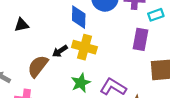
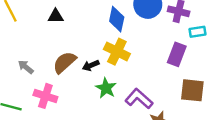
black arrow: (60, 51) -> (91, 65), moved
green star: (81, 83) -> (106, 88), turned -30

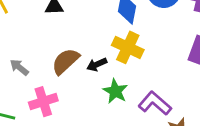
pink cross: (45, 96) -> (43, 102), turned -35

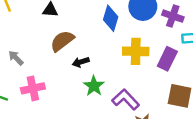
yellow cross: (128, 47) -> (136, 51), moved, turned -30
brown semicircle: (65, 61) -> (62, 41), moved

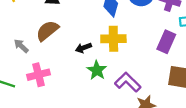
brown semicircle: (62, 41) -> (47, 31), moved
yellow cross: (136, 51) -> (113, 39), moved

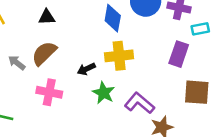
gray arrow: (21, 46) -> (17, 63), moved
pink cross: (38, 75) -> (49, 92), moved, turned 30

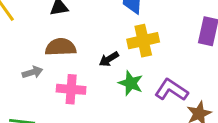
brown semicircle: (44, 53) -> (61, 47), turned 48
gray arrow: (17, 63) -> (33, 72), moved, turned 132

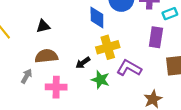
gray arrow: (33, 72) -> (27, 76), turned -40
purple L-shape: (171, 90) -> (129, 68), moved

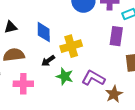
blue diamond: (97, 18) -> (44, 32), moved
purple L-shape: (129, 68) -> (93, 78), moved

